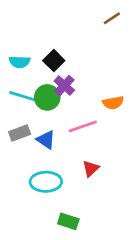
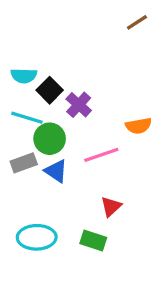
black square: (54, 61) -> (50, 90), moved
green circle: (47, 97) -> (50, 139), moved
cyan ellipse: (46, 182) -> (37, 237), moved
green rectangle: (68, 221) -> (93, 241), moved

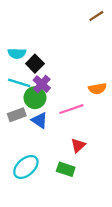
purple cross: (79, 105) -> (42, 84), moved
cyan ellipse: (37, 237) -> (26, 167), turned -40

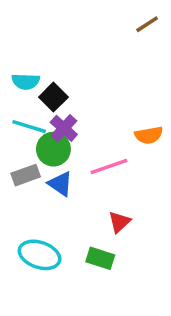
cyan ellipse: (26, 167) -> (40, 255), turned 60

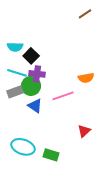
purple cross: (64, 128) -> (37, 74), turned -35
gray rectangle: (26, 175) -> (15, 92), moved
red triangle: (119, 222) -> (84, 131), moved
green rectangle: (100, 258) -> (51, 155), moved

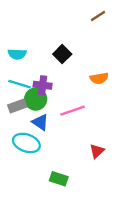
black square: (31, 56) -> (62, 54), moved
orange semicircle: (86, 78) -> (99, 78), moved
cyan ellipse: (23, 147) -> (26, 143), moved

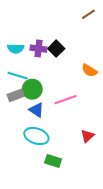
orange semicircle: (99, 78) -> (89, 70), turned 42
purple cross: (43, 85) -> (38, 49), moved
cyan ellipse: (26, 143) -> (36, 136), moved

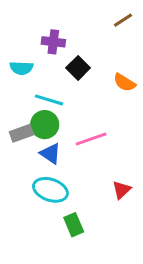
purple cross: (38, 49) -> (53, 42), moved
orange semicircle: (89, 70) -> (124, 82), moved
cyan line: (18, 76) -> (49, 100), moved
green rectangle: (53, 161) -> (74, 225), turned 49

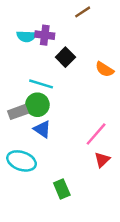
brown line: (123, 20) -> (83, 12), moved
cyan semicircle: (21, 68) -> (26, 36), moved
pink line: (91, 139) -> (96, 134), moved, turned -30
cyan ellipse: (50, 190) -> (22, 161), moved

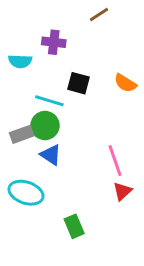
cyan semicircle: (26, 36) -> (20, 61), moved
black square: (65, 57) -> (79, 83), moved, turned -30
pink line: (96, 134) -> (115, 161), turned -60

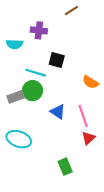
orange semicircle: (125, 83) -> (90, 82), moved
blue triangle: (51, 155) -> (58, 112), moved
green rectangle: (74, 226) -> (65, 167), moved

